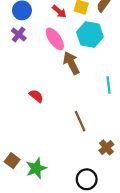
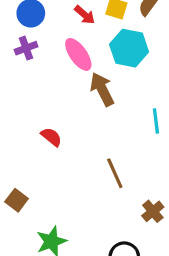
purple cross: (19, 35) -> (26, 48), turned 32
brown square: (12, 161) -> (17, 200), moved

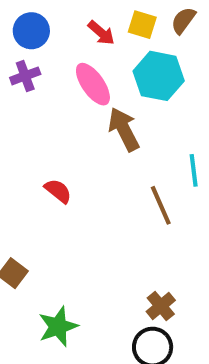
brown line: (115, 173) -> (161, 205), moved
brown cross: (153, 211) -> (161, 306), moved

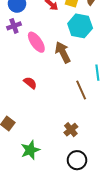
pink ellipse: (93, 84) -> (36, 42), moved
brown cross: (161, 306) -> (71, 130), moved

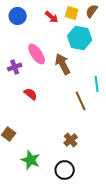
purple cross: (14, 26) -> (15, 67), moved
green star: (30, 150) -> (31, 160), turned -30
black circle: (77, 160) -> (65, 170), moved

